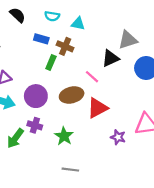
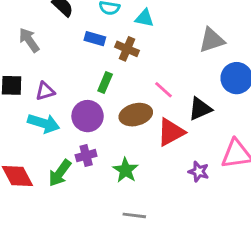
black triangle: (110, 58) -> (200, 109), moved
green rectangle: (51, 63) -> (105, 82), moved
purple cross: (35, 125) -> (86, 156), turned -32

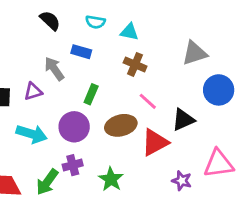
gray arrow: (29, 40) -> (54, 69), moved
brown cross: (127, 49) -> (135, 64), moved
purple triangle: (45, 91) -> (33, 91), moved

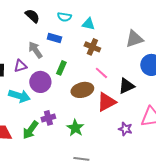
purple circle: (74, 127) -> (40, 82), moved

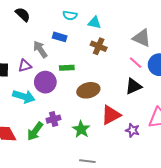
black semicircle: (32, 16) -> (23, 14), moved
gray triangle: (134, 39) -> (142, 38), turned 42
green rectangle: (61, 68) -> (67, 68), turned 64
pink line: (101, 73) -> (136, 63), moved
red triangle: (106, 102) -> (111, 115), moved

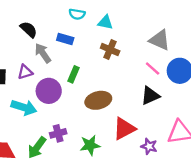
black semicircle: (23, 14) -> (29, 29), moved
green rectangle: (67, 68) -> (73, 74), turned -64
green star: (81, 129) -> (90, 145), turned 30

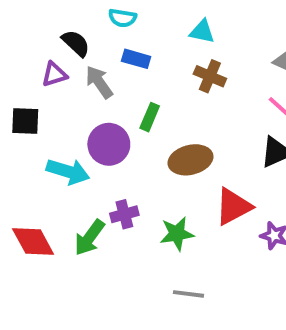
cyan semicircle: (77, 14) -> (122, 18), moved
purple triangle: (25, 72) -> (54, 74), moved

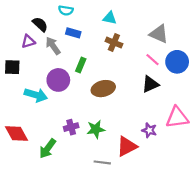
red triangle: (233, 206) -> (127, 146), moved
purple cross: (124, 214) -> (71, 127), moved
green arrow: (89, 238) -> (48, 148), moved

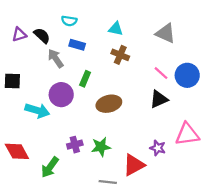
gray triangle: (159, 34) -> (166, 33), moved
purple triangle: (28, 41) -> (19, 34), moved

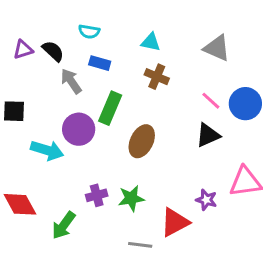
green rectangle: (85, 79) -> (110, 108), size x1.5
brown ellipse: (109, 104) -> (142, 141), turned -50

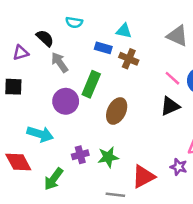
purple triangle: (23, 50) -> (21, 53), moved
blue rectangle: (100, 63) -> (103, 48), moved
cyan arrow: (47, 150) -> (40, 134), moved
purple star: (206, 200) -> (179, 167), moved

